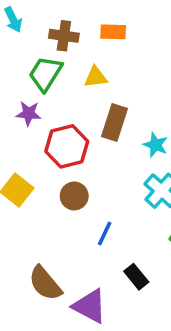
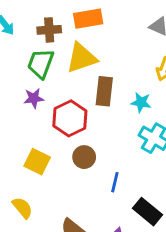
orange rectangle: (113, 32) -> (88, 19), size x1.4
yellow triangle: (96, 77) -> (82, 58), size x1.6
black rectangle: (136, 277) -> (147, 212), size x1.4

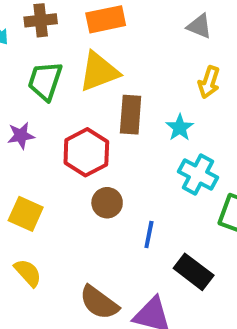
brown cross: (49, 30) -> (41, 20), moved
purple star: (34, 98) -> (21, 136), moved
cyan star: (141, 102) -> (180, 128), turned 30
yellow square: (37, 162) -> (26, 214), moved

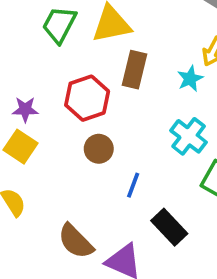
cyan star: (180, 128) -> (190, 79), moved
purple star: (21, 136) -> (25, 109), moved

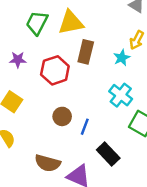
purple star: (25, 109) -> (18, 60), moved
brown circle: (99, 149) -> (62, 116), moved
brown semicircle: (76, 241) -> (48, 163), turned -30

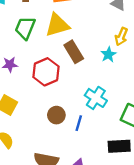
brown rectangle: (86, 52) -> (74, 52), turned -40
cyan cross: (121, 95) -> (96, 98), moved
black rectangle: (108, 154) -> (119, 146), moved, turned -45

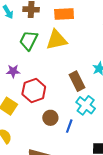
brown rectangle: (74, 52) -> (77, 81), moved
red hexagon: (46, 72) -> (34, 90), moved

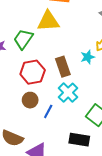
green trapezoid: (29, 40) -> (23, 39), moved
red hexagon: (34, 90) -> (33, 72), moved

